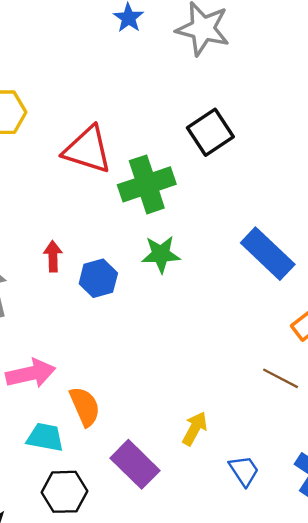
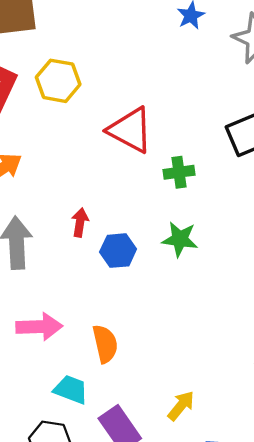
green cross: (147, 184) -> (179, 172), size x0.6
orange semicircle: (85, 406) -> (105, 344), moved
cyan trapezoid: (45, 437) -> (71, 390), moved

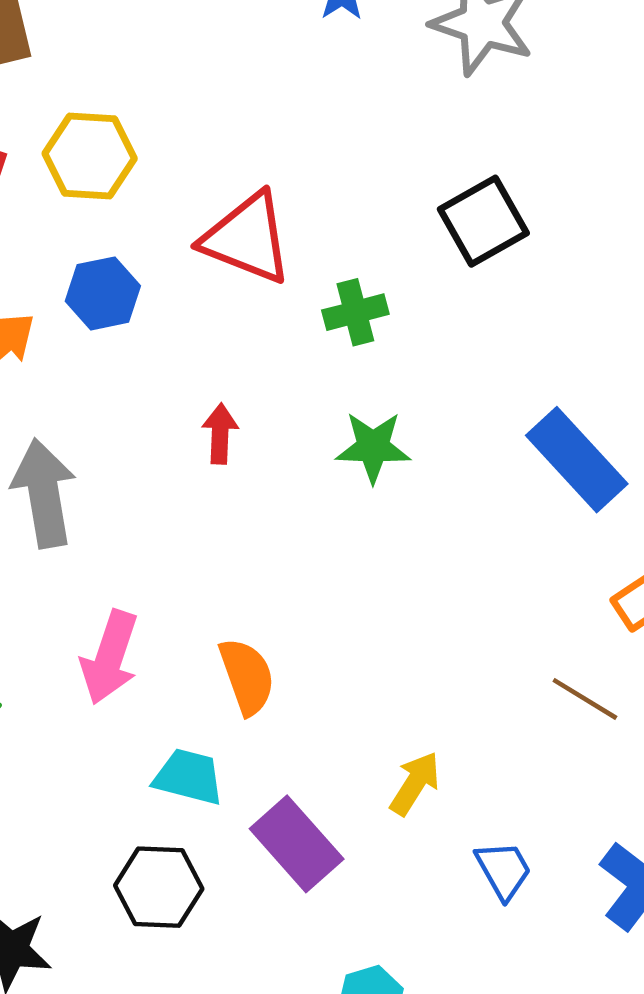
red arrow: (80, 222) -> (220, 434), moved
blue hexagon: (118, 251) -> (103, 293), moved
pink arrow: (39, 327) -> (110, 657), turned 117

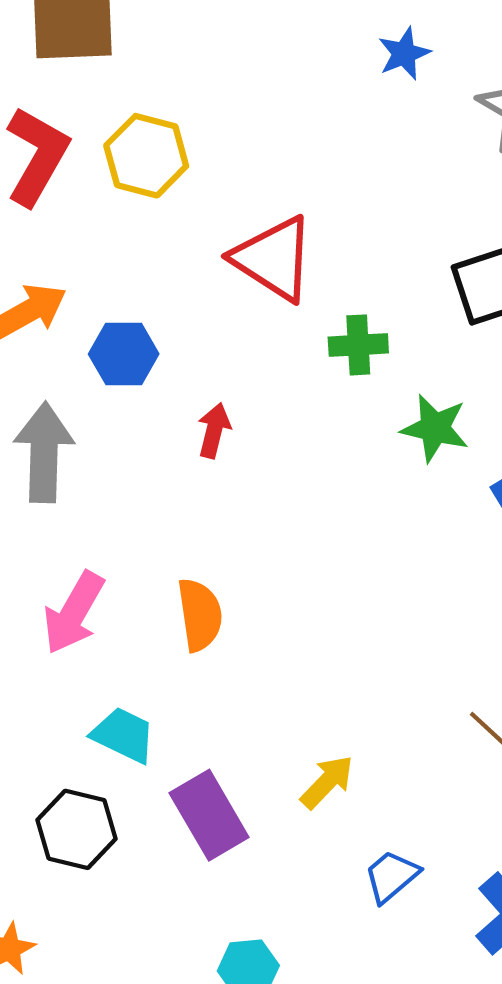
blue hexagon: (103, 293) -> (124, 354), moved
green star: (373, 447) -> (435, 428), moved
orange semicircle: (247, 676) -> (200, 615), moved
blue trapezoid: (503, 870) -> (391, 876), turned -112

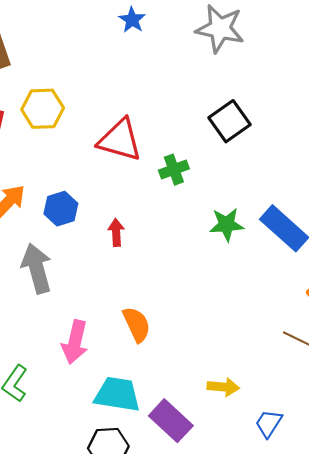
blue star: (404, 54) -> (132, 20), moved
green star: (435, 428) -> (227, 224), moved
cyan trapezoid: (124, 735) -> (117, 394), size x1.4
yellow arrow: (327, 782) -> (223, 387), turned 68

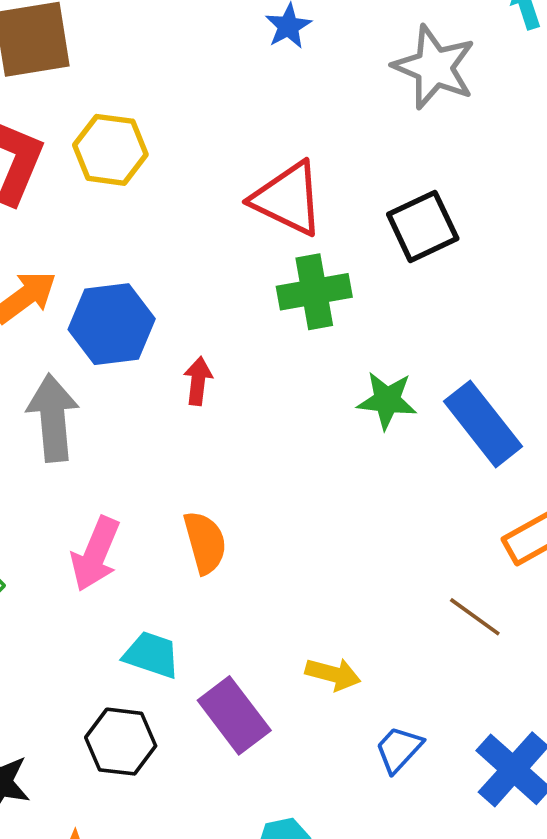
red triangle: (120, 140) -> (288, 199), moved
green cross: (174, 170) -> (314, 292), size x1.4
blue hexagon: (61, 209) -> (112, 324), size x1.4
cyan trapezoid: (117, 394) -> (152, 655), size x0.7

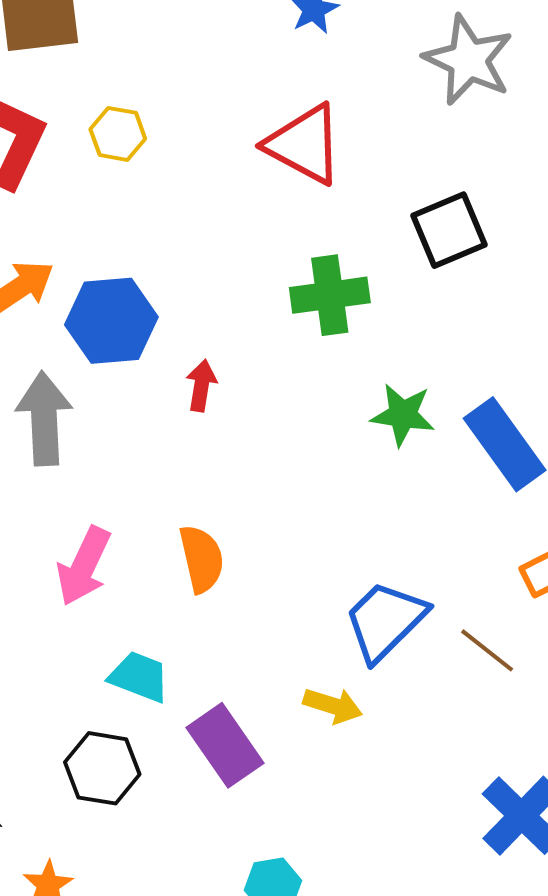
yellow hexagon: (110, 150) -> (118, 134), size x0.7
red triangle: (288, 199) -> (304, 144), moved
blue trapezoid: (399, 749) -> (385, 621), moved, size x1.6

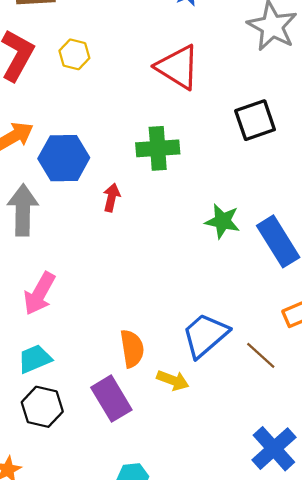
green cross: (330, 295) -> (158, 148), moved
orange semicircle: (202, 559) -> (132, 349), moved
cyan trapezoid: (139, 677) -> (35, 359), moved, turned -48

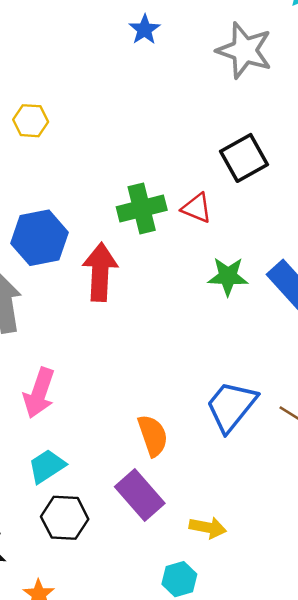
red triangle: (178, 67) -> (197, 208), moved, size x0.6
red arrow: (112, 197) -> (100, 272), size x1.8
yellow arrow: (173, 380) -> (208, 528), moved

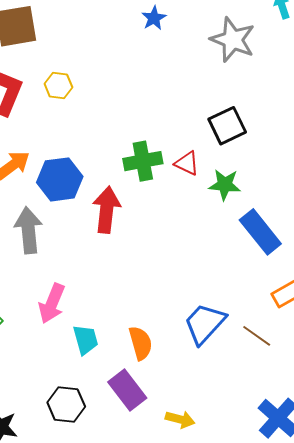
green star: (228, 276) -> (225, 185), moved
cyan trapezoid: (47, 466) -> (86, 340), moved, turned 104

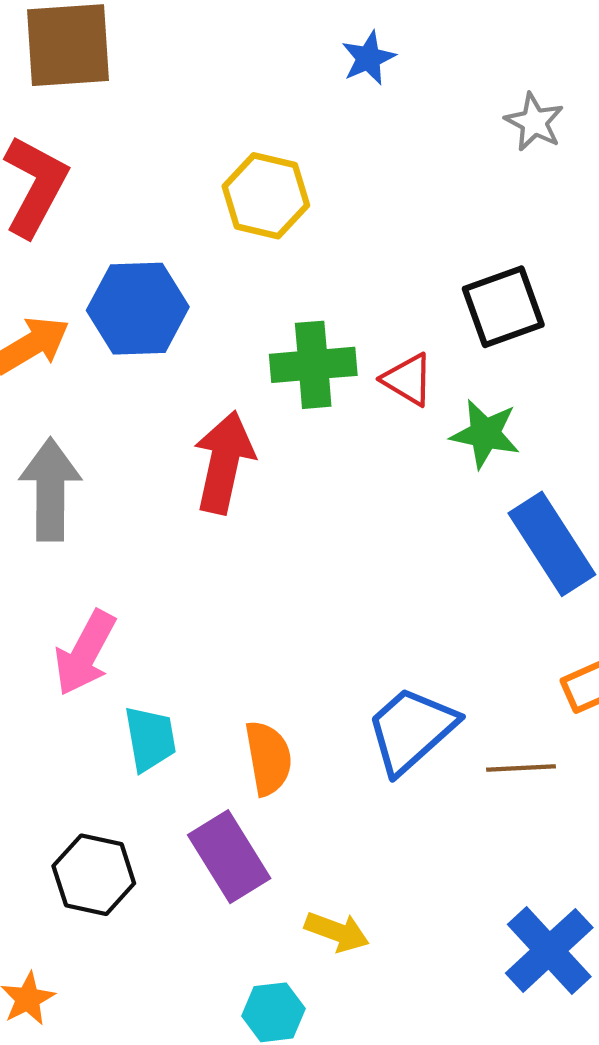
gray star: (233, 40) -> (534, 122), size x0.6
yellow hexagon: (58, 85) -> (266, 196), moved, size x1.4
blue hexagon: (60, 179) -> (138, 309), moved
brown line: (257, 336) -> (521, 768), turned -44

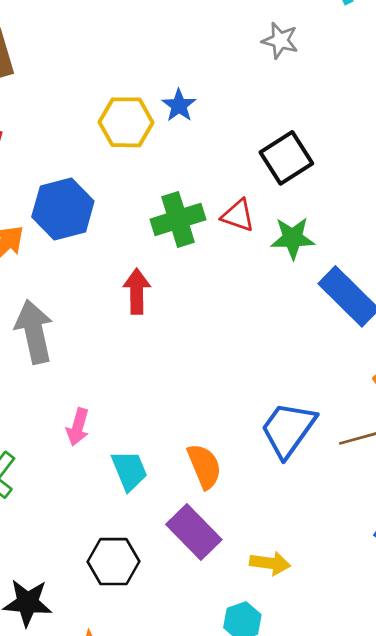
blue star: (368, 58) -> (179, 105), moved
red arrow: (224, 462) -> (137, 291), size x0.7
pink arrow: (85, 653) -> (78, 427), size x0.7

